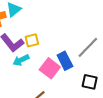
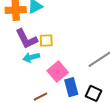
blue rectangle: (65, 61) -> (71, 87), moved

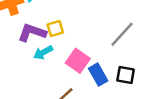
purple L-shape: (26, 39) -> (32, 33), turned 150

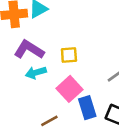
yellow square: (55, 29) -> (69, 55), moved

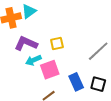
pink square: (69, 89) -> (50, 70), moved, turned 30

